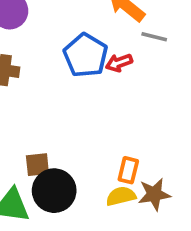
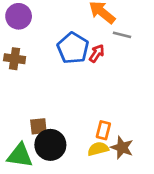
red arrow: (119, 63) -> (97, 53), turned 144
brown star: (154, 194) -> (122, 148), turned 30

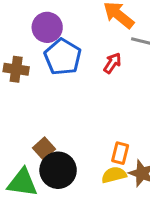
purple circle: (19, 16) -> (47, 27), moved
blue pentagon: (73, 48) -> (63, 57), moved
brown square: (38, 126) -> (44, 148), turned -36

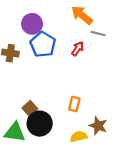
orange rectangle: (120, 153) -> (74, 104), moved
yellow semicircle: (114, 175) -> (79, 137), moved

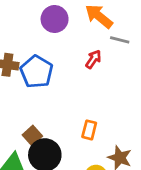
purple circle: (32, 24) -> (55, 19), moved
blue pentagon: (43, 44) -> (37, 72), moved

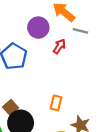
purple circle: (55, 19) -> (38, 28), moved

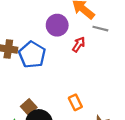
orange rectangle: (56, 103) -> (75, 102), turned -40

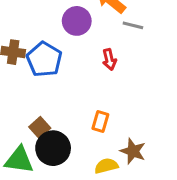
red arrow: (79, 44) -> (109, 59), moved, turned 133
orange rectangle: (75, 102) -> (100, 122), turned 42

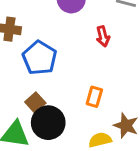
blue pentagon: (44, 59) -> (40, 58), moved

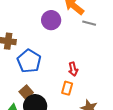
red arrow: (103, 36) -> (73, 69), moved

